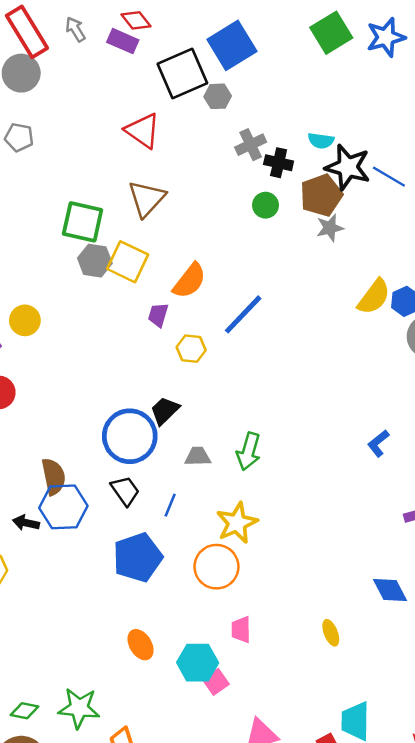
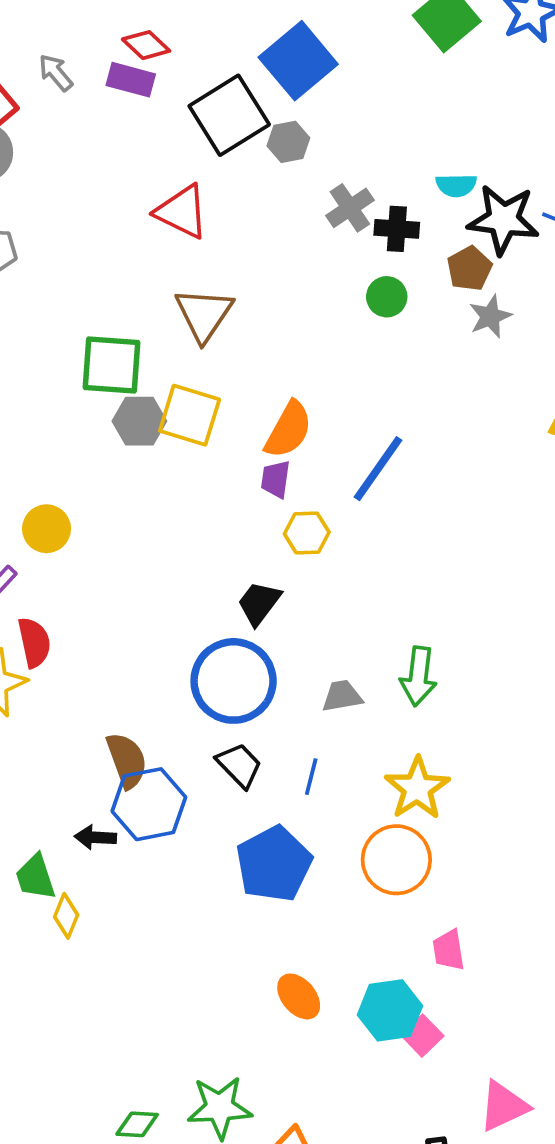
brown pentagon: (321, 195) -> (469, 269), size x0.7
purple trapezoid: (158, 315) -> (275, 479), moved
black trapezoid: (165, 411) -> (259, 603), moved

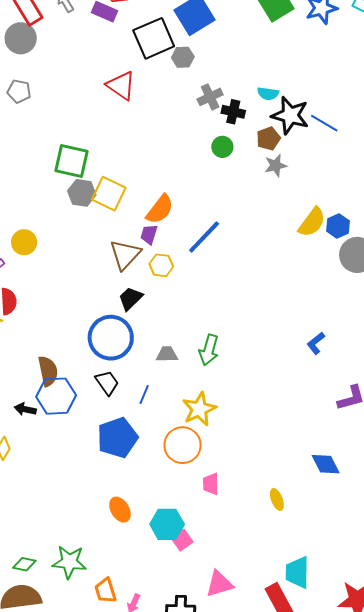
brown triangle: (204, 314) -> (125, 255), moved
pink trapezoid: (449, 950) -> (211, 484), moved

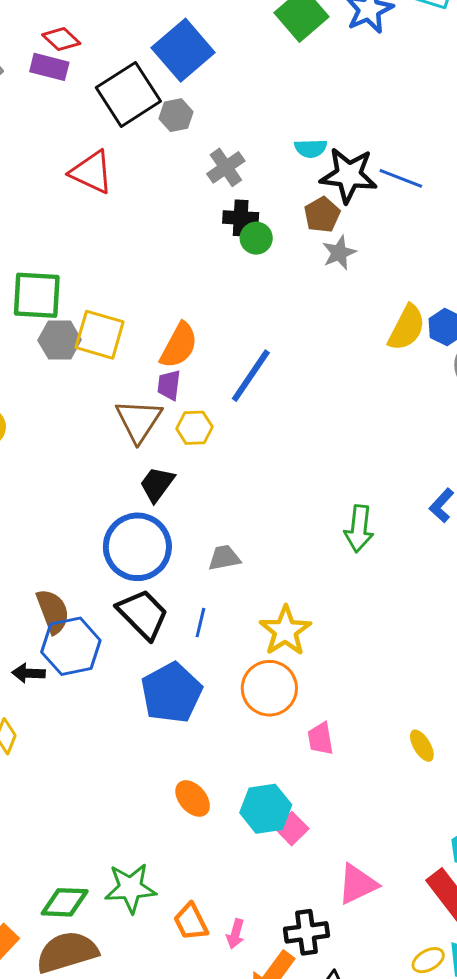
black cross: (233, 112) -> (241, 218), moved
green arrow: (209, 350) -> (359, 529), moved
black trapezoid: (107, 383) -> (143, 614), size x1.4
green diamond: (24, 564) -> (65, 902), size x1.4

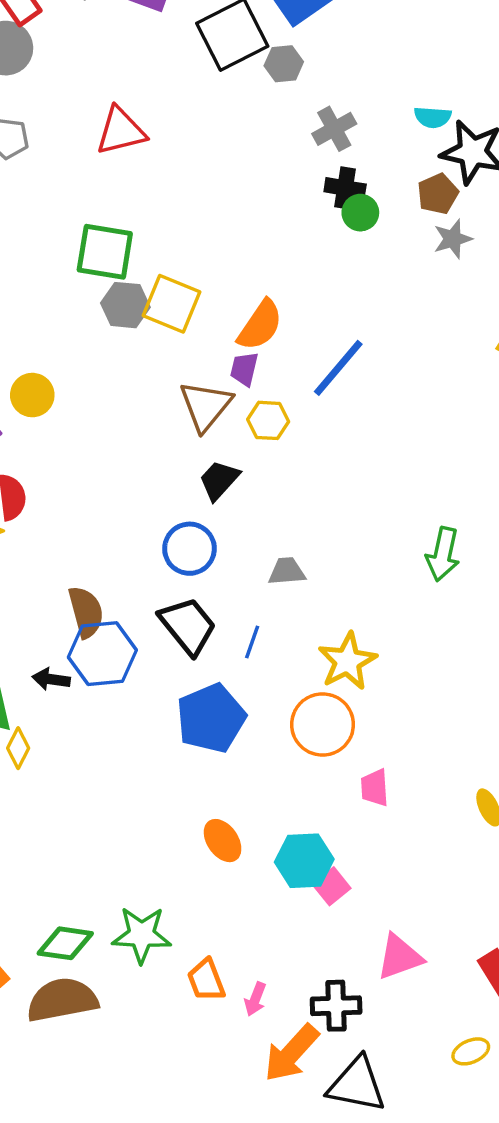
red triangle: (92, 172) -> (121, 131), moved, turned -45
blue circle: (137, 547) -> (189, 549), size x0.7

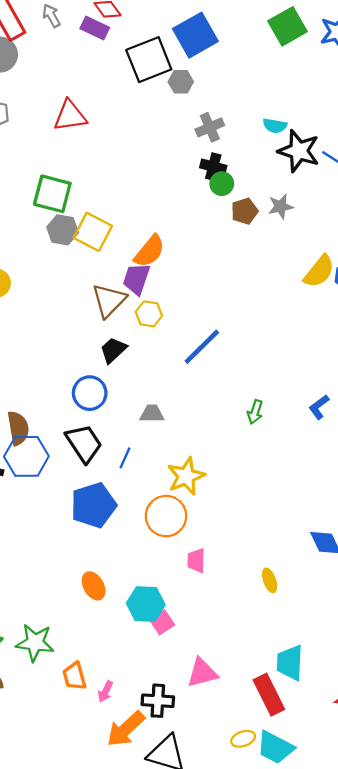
brown pentagon: (438, 194) -> (245, 211), moved
blue line: (338, 368) -> (202, 347), moved
purple trapezoid: (244, 369) -> (136, 279), size x1.4
green arrow: (443, 554) -> (255, 412), size x0.7

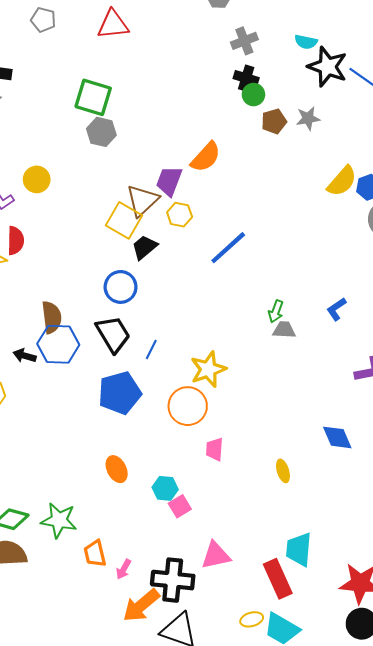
yellow square: (93, 232) -> (124, 220), moved
orange semicircle: (149, 251) -> (206, 157), moved
gray trapezoid: (152, 414) -> (284, 330), moved
cyan hexagon: (146, 604) -> (165, 488), size x0.7
black cross: (158, 701) -> (173, 580), size x1.4

